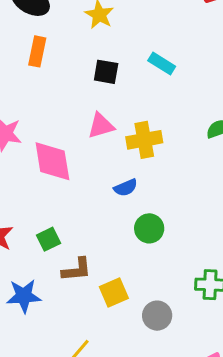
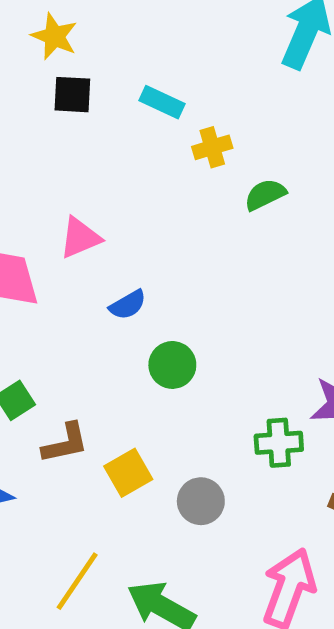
black square: (106, 72) -> (72, 95), moved
pink triangle: (101, 126) -> (80, 238), moved
yellow cross: (144, 140) -> (212, 147), moved, size x0.7

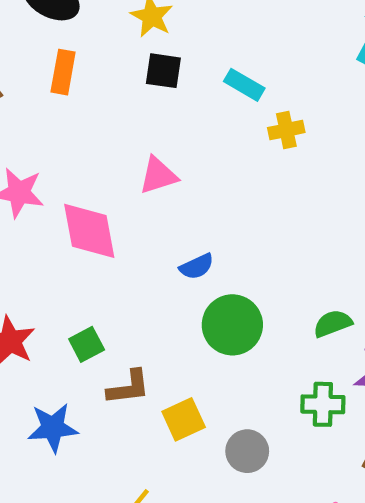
green semicircle: (265, 195) -> (333, 323), moved
pink triangle: (80, 238) -> (158, 175), moved
green circle: (172, 365) -> (232, 325), size x1.4

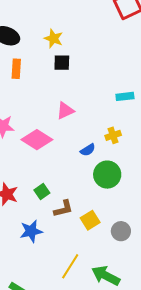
cyan rectangle: (244, 85) -> (125, 96), moved, turned -30
yellow cross: (286, 130) -> (113, 135), moved
pink diamond: (89, 231) -> (37, 140), turned -40

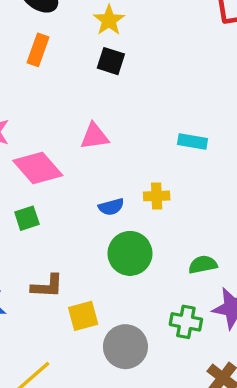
green square: (42, 191) -> (27, 218), moved
gray circle: (121, 231) -> (125, 347), size x1.4

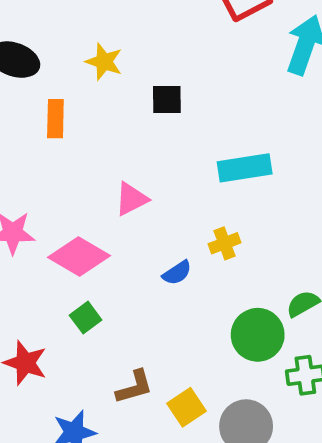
orange rectangle: (38, 50) -> (55, 119), moved
black square: (111, 61) -> (167, 100), moved
cyan rectangle: (192, 142) -> (245, 168), size x1.5
green circle: (130, 253) -> (258, 335), moved

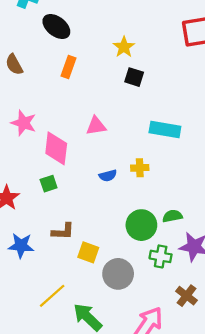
yellow star: (104, 62) -> (124, 47), moved
pink diamond: (79, 256) -> (56, 148), turned 48
yellow square: (186, 407) -> (88, 252), turned 35

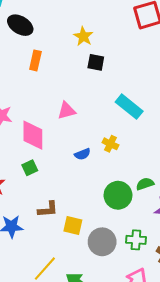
cyan rectangle: (165, 130) -> (129, 107), turned 36
yellow cross: (140, 168) -> (110, 144), turned 35
green cross: (161, 256) -> (136, 240), moved

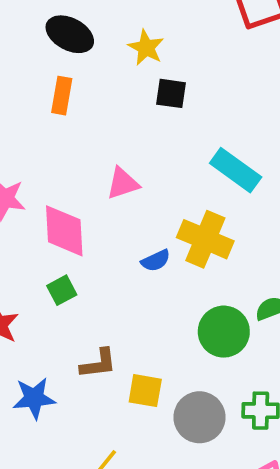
black ellipse: (20, 25) -> (70, 34), moved
yellow cross: (110, 144) -> (205, 239), size x1.8

